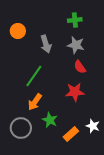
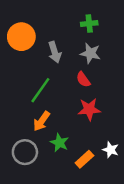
orange circle: (18, 31) -> (21, 37), size x1.5
red semicircle: (80, 67) -> (83, 80), moved

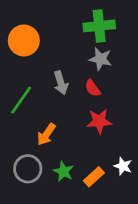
green cross: (89, 24) -> (99, 26), size x1.6
gray arrow: (55, 52) -> (61, 83), moved
green line: (40, 90) -> (21, 100), moved
green star: (59, 143) -> (63, 171), moved

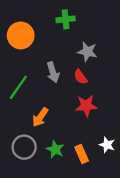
green cross: (99, 26) -> (66, 19), moved, size x0.7
orange rectangle: (94, 177) -> (82, 154), turned -72

